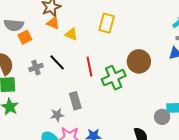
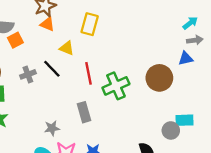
yellow rectangle: (107, 23) -> (90, 24), moved
yellow triangle: (71, 34) -> (67, 48), moved
brown circle: (139, 61) -> (159, 78), moved
gray rectangle: (75, 101) -> (84, 112), moved

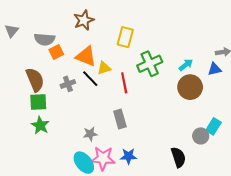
cyan arrow: (190, 23) -> (186, 65), moved
orange triangle: (47, 24) -> (86, 56), moved, size x1.5
yellow triangle: (67, 48) -> (104, 68), moved, turned -40
green cross: (116, 86) -> (150, 64), moved
cyan rectangle: (185, 120) -> (213, 126), turned -56

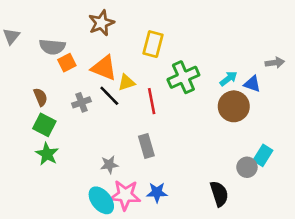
blue triangle: (215, 69) -> (252, 84), moved, turned 32
brown semicircle: (35, 80) -> (40, 97), size x0.6
green square: (38, 102) -> (44, 125), turned 30

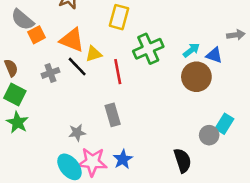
gray semicircle: (52, 47) -> (23, 20), turned 35
blue star: (157, 192) -> (123, 159), turned -30

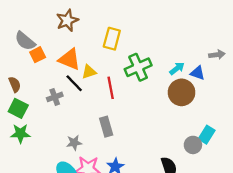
gray cross: (50, 73) -> (55, 97), moved
green star: (17, 122) -> (20, 134), turned -30

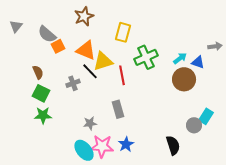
yellow triangle: (89, 72) -> (103, 61), size x1.5

